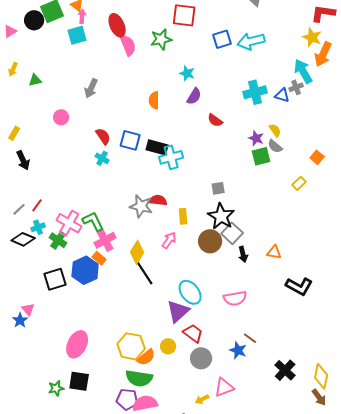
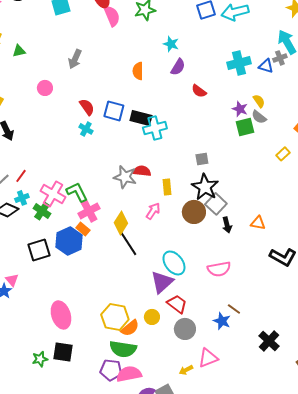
pink ellipse: (77, 344) -> (61, 315), turned -44

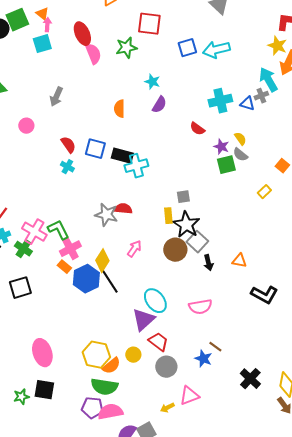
red semicircle: (199, 91) -> (197, 129), moved
yellow rectangle: (167, 187) -> (168, 216), moved
blue hexagon: (69, 241) -> (86, 279), moved

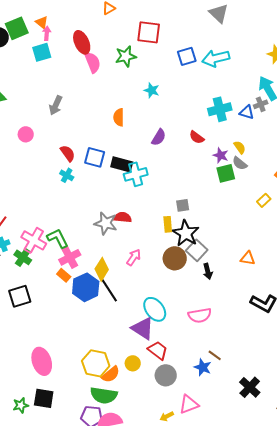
purple semicircle: (159, 105) -> (159, 137), moved
orange triangle: (239, 261) -> (248, 258), moved
purple triangle: (143, 320) -> (143, 328), turned -45

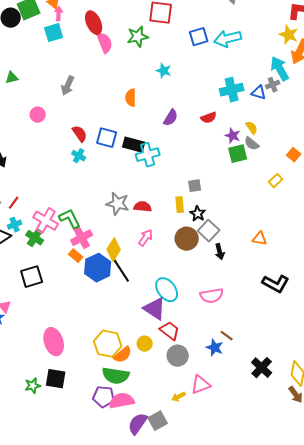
red semicircle: (197, 137) -> (209, 118), turned -56
red semicircle: (123, 217) -> (143, 207), moved
black star: (186, 233) -> (198, 214), size x0.6

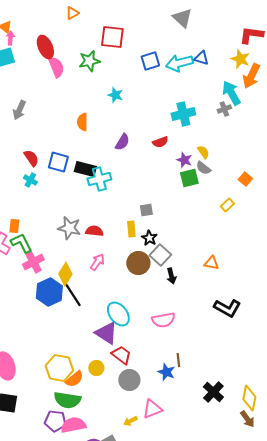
blue triangle: (259, 93) -> (201, 58), moved
orange rectangle: (76, 256) -> (14, 226), moved, turned 56
brown line: (227, 336) -> (178, 360), turned 48

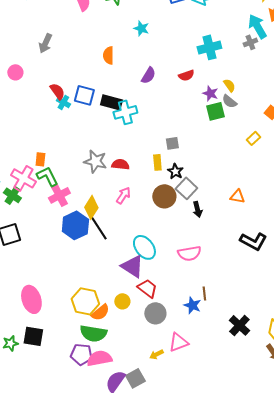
cyan cross: (30, 180) -> (63, 102), moved

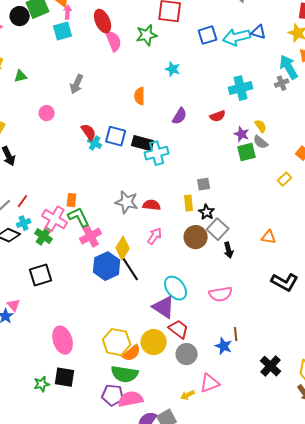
yellow circle: (122, 301) -> (154, 342), size x1.6

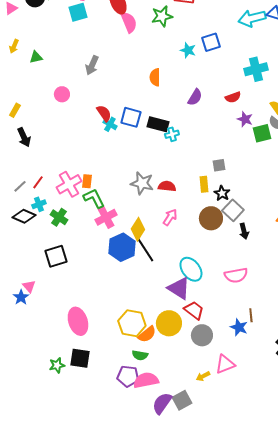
blue square: (208, 35) -> (211, 42), moved
purple star: (242, 134) -> (245, 119), moved
cyan cross: (157, 153) -> (172, 134), size x0.6
pink cross: (55, 219) -> (69, 184), moved, turned 30
green semicircle: (125, 374) -> (140, 355), size x0.6

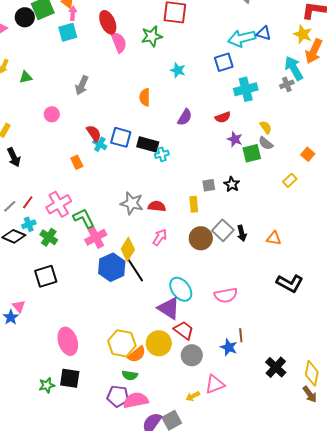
blue square: (211, 42) -> (224, 62), moved
orange rectangle: (87, 181) -> (77, 162), moved, turned -32
black star: (222, 193) -> (232, 184), moved
black arrow: (244, 231) -> (242, 233), moved

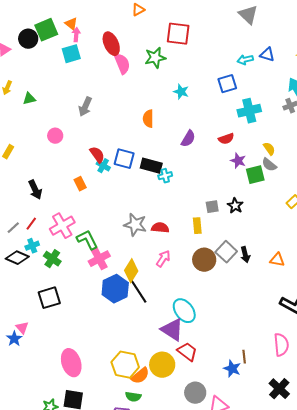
cyan arrow: (242, 38) -> (245, 60), size x0.6
black arrow: (14, 157) -> (35, 190), moved
pink semicircle: (226, 295) -> (281, 345), moved, turned -85
gray circle: (192, 355) -> (195, 393), moved

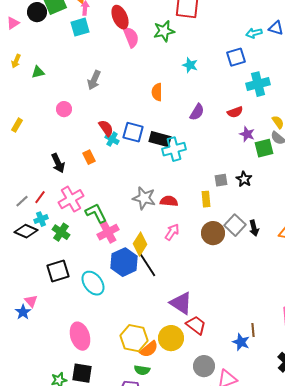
cyan cross: (165, 176) -> (174, 149), size x1.6
black arrow: (35, 190) -> (58, 163), moved
cyan ellipse: (184, 311) -> (93, 283), moved

